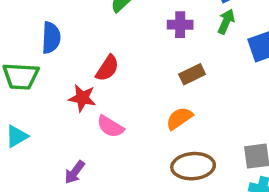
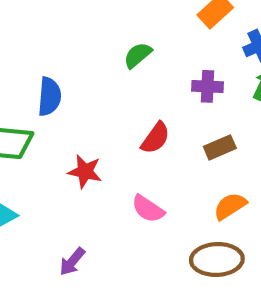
red semicircle: (107, 68) -> (155, 138), moved
orange semicircle: (179, 118) -> (230, 206), moved
pink semicircle: (110, 127) -> (148, 209), moved

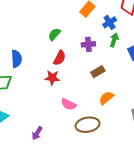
red semicircle: (155, 138) -> (60, 58), moved
red star: (85, 171) -> (52, 78), moved
brown ellipse: (217, 259) -> (88, 125), moved

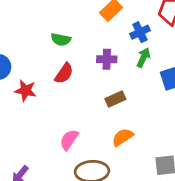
green semicircle: (54, 34) -> (61, 40), turned -128
red star: (52, 78) -> (26, 90), moved
pink semicircle: (69, 104) -> (69, 140), turned 91

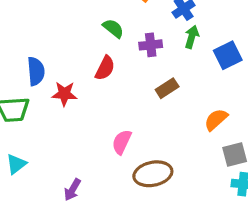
green semicircle: (61, 40) -> (113, 28), moved, turned -144
orange semicircle: (123, 137) -> (216, 120), moved

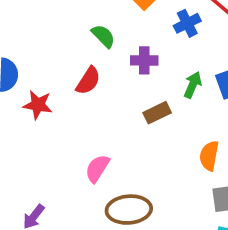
green arrow: (192, 37) -> (193, 85), moved
orange semicircle: (216, 120) -> (209, 156), turned -45

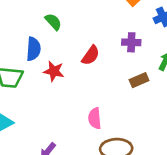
green semicircle: (103, 36) -> (53, 22), moved
pink semicircle: (97, 168) -> (95, 118), turned -40

